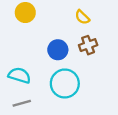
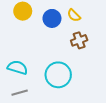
blue circle: (58, 50) -> (52, 18), moved

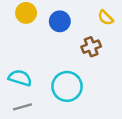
yellow semicircle: (74, 15) -> (106, 18), moved

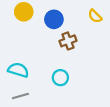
brown cross: (91, 47) -> (68, 41), moved
cyan circle: (67, 86) -> (60, 78), size x0.6

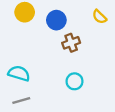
cyan circle: (60, 78) -> (75, 81), moved

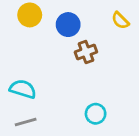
cyan circle: (75, 81) -> (96, 114), moved

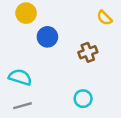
blue circle: (68, 25) -> (47, 37), moved
brown cross: (86, 52) -> (88, 52), moved

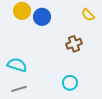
blue circle: (47, 37) -> (42, 17), moved

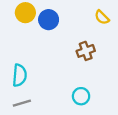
cyan semicircle: (17, 65) -> (20, 75), turned 78

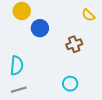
blue circle: (49, 20) -> (40, 28), moved

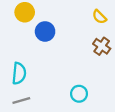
brown cross: (74, 44) -> (102, 46), moved, turned -35

